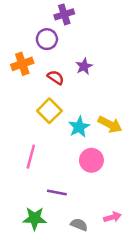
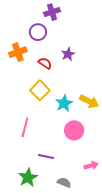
pink arrow: (112, 217) -> (91, 166), moved
green star: (35, 218) -> (28, 178), turned -30

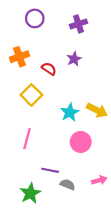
purple cross: (52, 12) -> (78, 24), moved
purple circle: (38, 32) -> (35, 18), moved
yellow square: (40, 90) -> (31, 95), moved
gray semicircle: (64, 183) -> (68, 185), moved

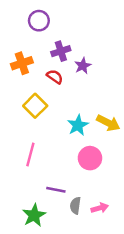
purple cross: (78, 24) -> (61, 51), moved
pink arrow: (99, 180) -> (100, 208), moved
gray semicircle: (68, 185) -> (75, 206), turned -104

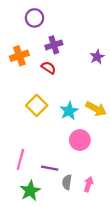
purple star: (83, 66) -> (97, 57), moved
yellow square: (35, 106) -> (37, 105), moved
pink line: (30, 154) -> (20, 159), moved
pink arrow: (100, 208) -> (88, 184), turned -56

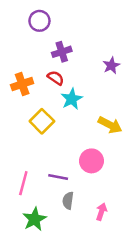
orange cross: (19, 56) -> (22, 84), moved
cyan star: (69, 111) -> (72, 99), moved
purple line: (50, 168) -> (58, 177), moved
gray semicircle: (67, 182) -> (68, 201), moved

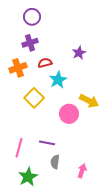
purple cross: (62, 52) -> (30, 43), moved
purple star: (111, 65) -> (79, 53), moved
red semicircle: (56, 78) -> (45, 63), turned -48
pink circle: (92, 161) -> (69, 114), moved

